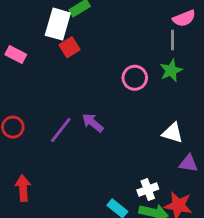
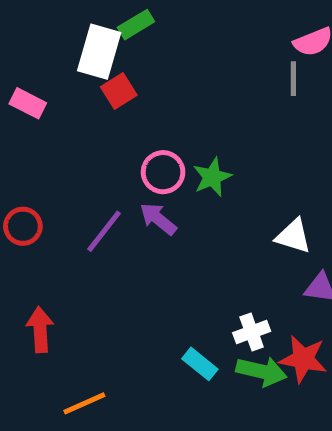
green star: (171, 71) -> (212, 177), moved
pink circle: (135, 78) -> (163, 172), moved

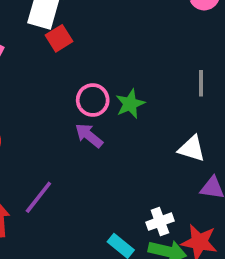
gray line: (293, 79) -> (201, 83), moved
purple line: (104, 231) -> (38, 197), moved

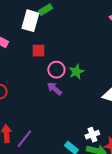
red square: (59, 38) -> (38, 51), moved, turned 32
purple line: (38, 197) -> (24, 139), moved

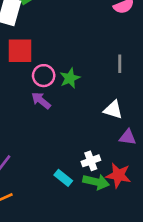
red square: (38, 51) -> (20, 51), size x1.5

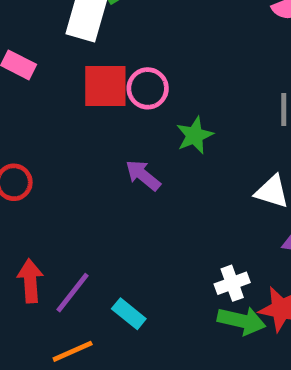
pink circle: (44, 76) -> (148, 88), moved
cyan rectangle: (63, 178) -> (129, 314), moved

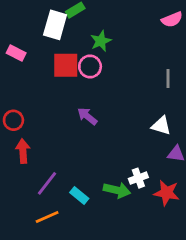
green star: (195, 135) -> (101, 41), moved
red arrow: (30, 281) -> (23, 151), moved
green arrow: (242, 321) -> (117, 190), moved

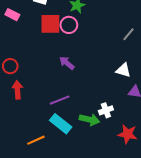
gray line: (168, 79) -> (129, 34), turned 40
purple line: (47, 183) -> (60, 100), moved, turned 30
red star: (167, 193) -> (128, 134), moved
cyan rectangle: (79, 195) -> (61, 124), size x1.5

